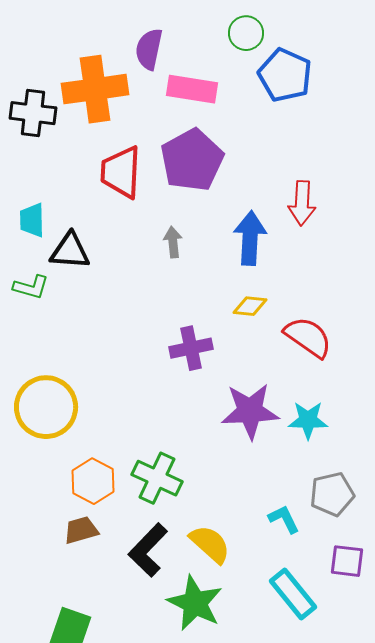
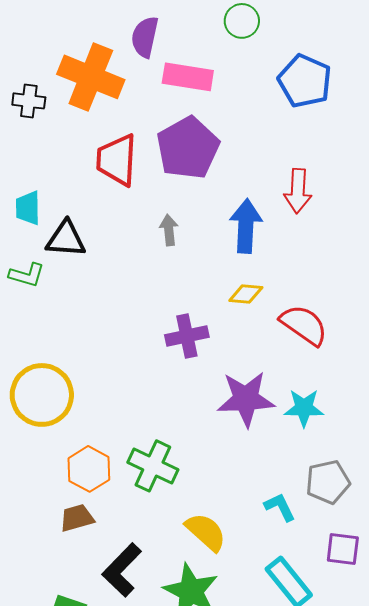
blue pentagon: (285, 75) -> (305, 81), moved
orange cross: (95, 89) -> (91, 77), turned 30
black cross: (33, 113) -> (29, 101), size x0.7
black L-shape: (148, 550) -> (122, 570), moved

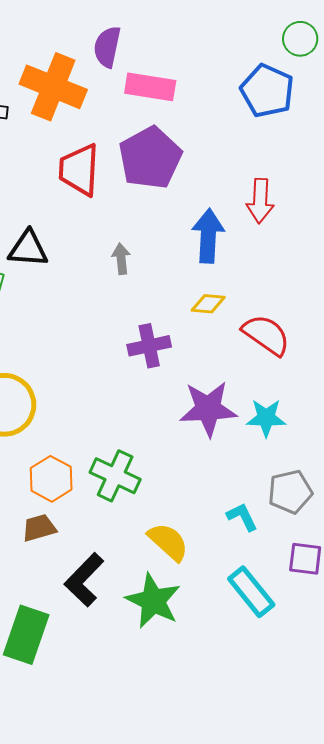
green circle: (242, 21) -> (300, 39), moved
gray arrow: (169, 230) -> (121, 259), moved

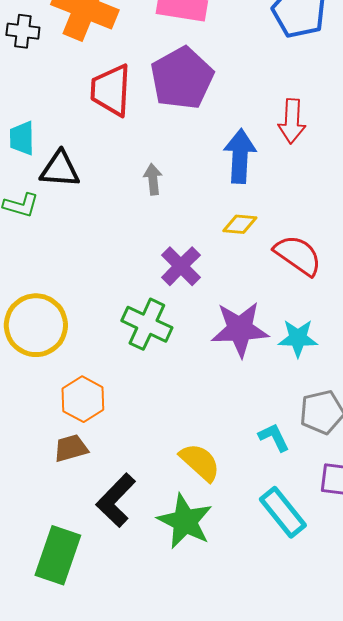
purple cross: (149, 346) -> (181, 266), turned -33
green cross: (115, 476) -> (147, 324), moved

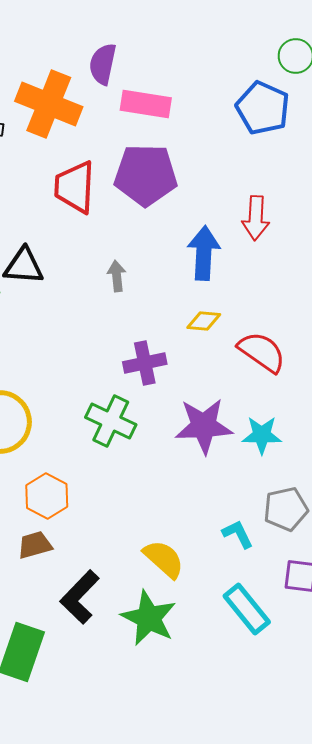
purple pentagon: (182, 78) -> (146, 175), turned 30
purple cross: (181, 266) -> (145, 363), turned 33

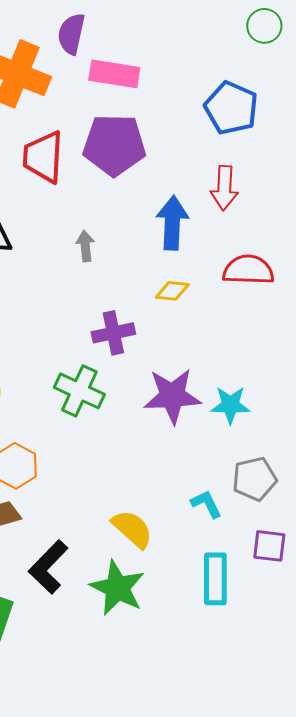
blue pentagon: (263, 108) -> (231, 108), moved
red semicircle: (262, 352) -> (248, 270), moved, turned -33
cyan rectangle: (247, 609) -> (215, 579), turned 39

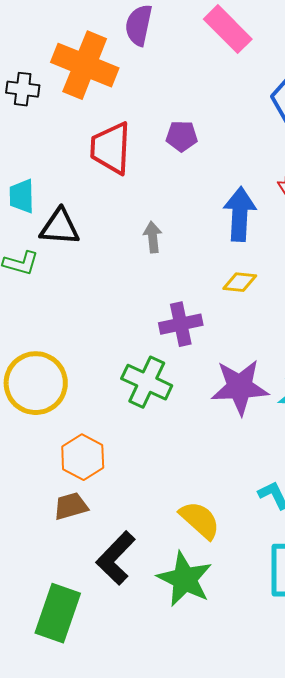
pink rectangle: (114, 74) -> (228, 29), moved, turned 36
purple pentagon: (114, 145) -> (182, 136), size x0.5

